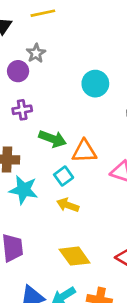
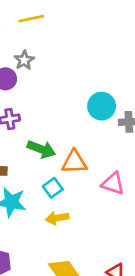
cyan circle: (95, 84) -> (102, 106), moved
yellow arrow: (68, 205) -> (57, 218), turned -30

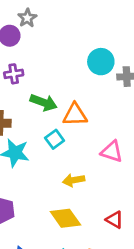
pink triangle: (113, 184) -> (112, 152), moved
yellow arrow: (57, 218) -> (74, 180), moved

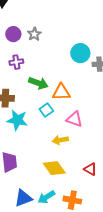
gray star: (27, 18) -> (34, 34), moved
pink triangle: (112, 152) -> (74, 119), moved

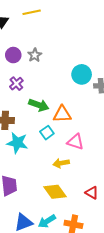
purple cross: (16, 62) -> (16, 84), turned -32

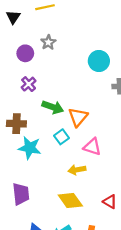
gray star: (35, 55) -> (48, 42), moved
cyan circle: (82, 74) -> (99, 61), moved
orange triangle: (62, 114) -> (78, 117), turned -48

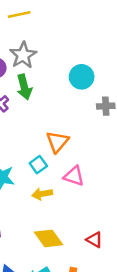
gray star: (48, 42) -> (23, 55), size x1.5
green arrow: (53, 107) -> (24, 87), moved, turned 55
yellow arrow: (77, 170) -> (42, 194), moved

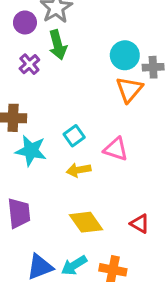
cyan circle: (82, 77) -> (125, 55), moved
orange triangle: (57, 142) -> (129, 90), moved

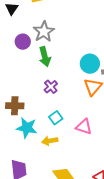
purple cross: (29, 64) -> (51, 87), moved
yellow arrow: (79, 170) -> (50, 141), moved

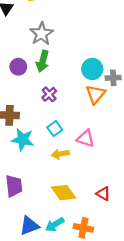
purple circle: (23, 42) -> (18, 67), moved
green arrow: (45, 57) -> (43, 61), turned 30
yellow arrow: (50, 141) -> (60, 154), moved

